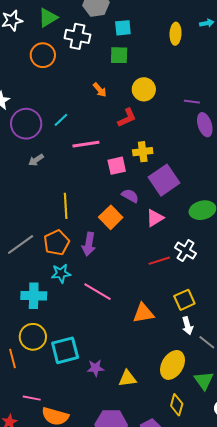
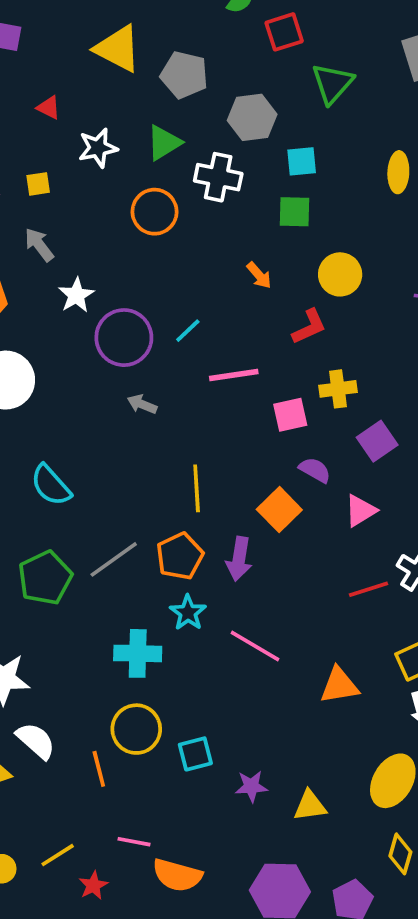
gray arrow: (36, 160) -> (142, 404), turned 56
purple square: (164, 180) -> (377, 441), size x0.7
cyan star: (61, 273) -> (188, 613), turned -30
cyan square: (65, 350) -> (195, 754), size x0.7

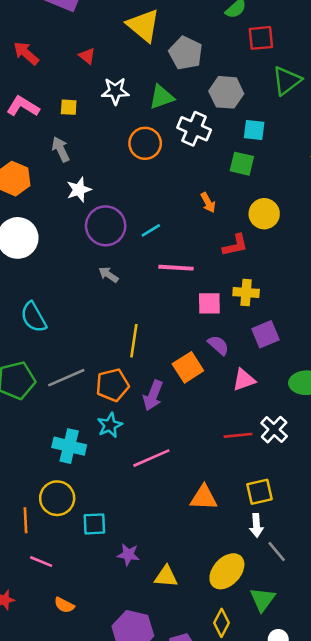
pink line: (255, 646) -> (151, 458), turned -66
pink line: (134, 842) -> (41, 562), moved
orange semicircle: (177, 875) -> (64, 605), size x0.6

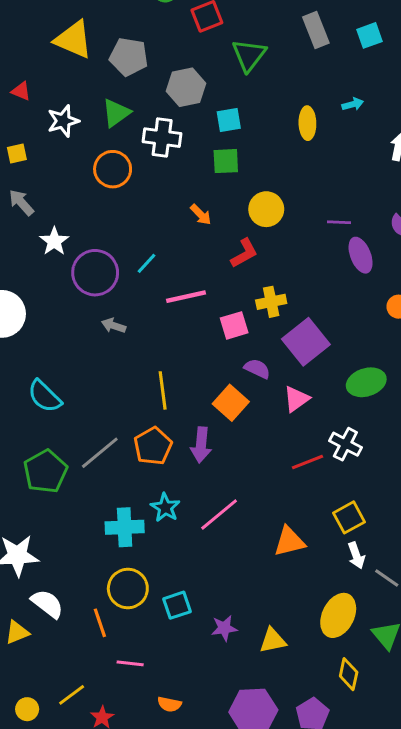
purple square: (266, 334) -> (306, 342), size x1.4
cyan star: (110, 425) -> (165, 508), moved

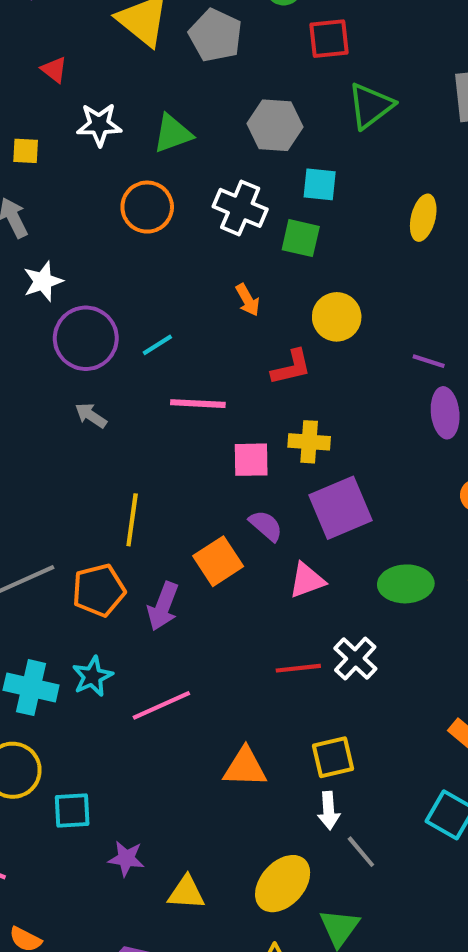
gray pentagon: (129, 57) -> (216, 35), moved
white cross: (162, 138) -> (240, 208), moved

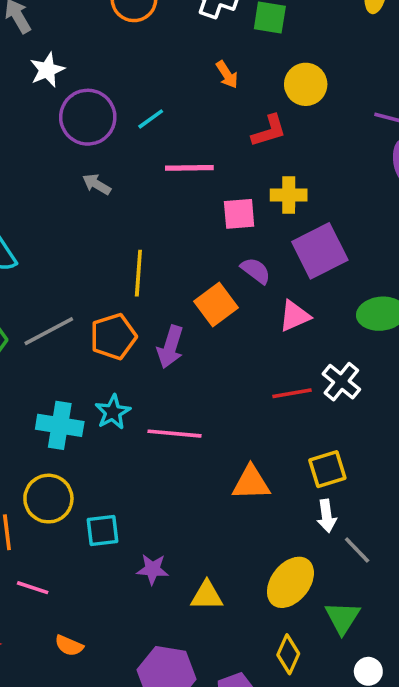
pink line: (161, 705) -> (175, 434), turned 33

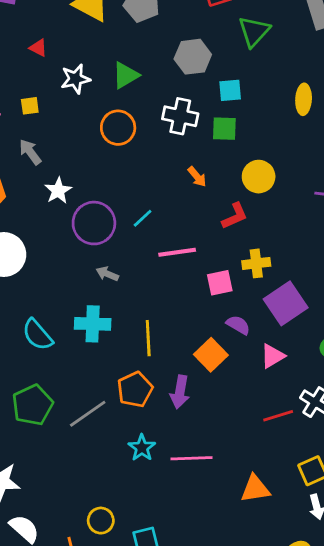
gray line: (49, 331) -> (88, 414), moved
cyan cross: (60, 425) -> (93, 324), moved
yellow circle: (48, 499) -> (101, 521), size x0.7

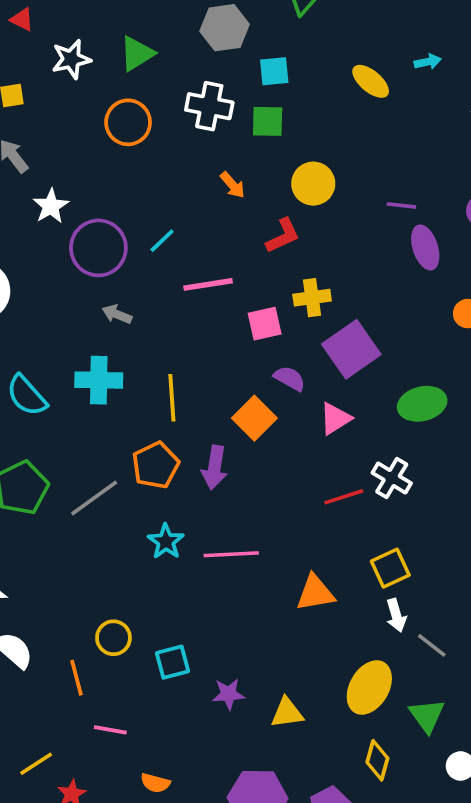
yellow ellipse: (304, 99) -> (371, 81), turned -52

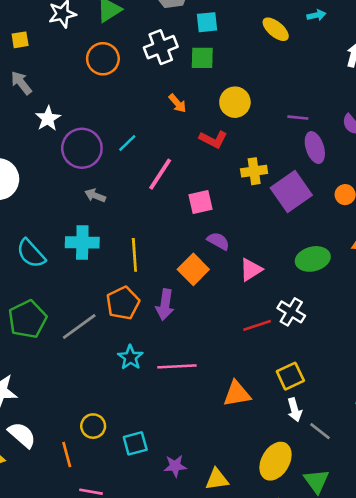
white cross: (209, 106) -> (161, 47), turned -32
red L-shape: (283, 236) -> (213, 139), turned 52
pink line: (208, 284) -> (160, 174), turned -48
yellow cross: (312, 298) -> (254, 171), moved
purple square: (351, 349) -> (291, 191), moved

